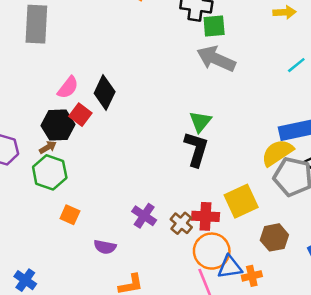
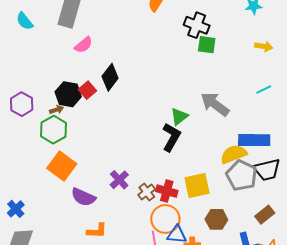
gray arrow: (216, 59) -> (215, 104), moved
pink semicircle: (68, 87) -> (84, 45), moved
orange square: (70, 215) -> (62, 166), size x1.8
purple semicircle: (105, 247) -> (83, 197), size x1.4

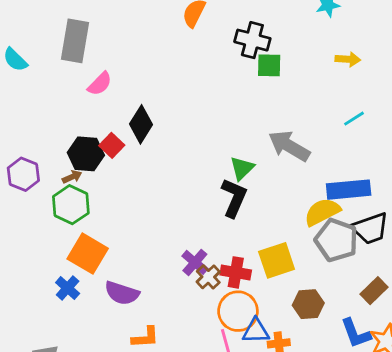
purple cross: (119, 180) -> (195, 262), moved
blue cross: (16, 209) -> (68, 288), moved

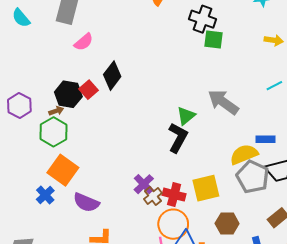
blue rectangle: (349, 190) -> (265, 139), size x0.6

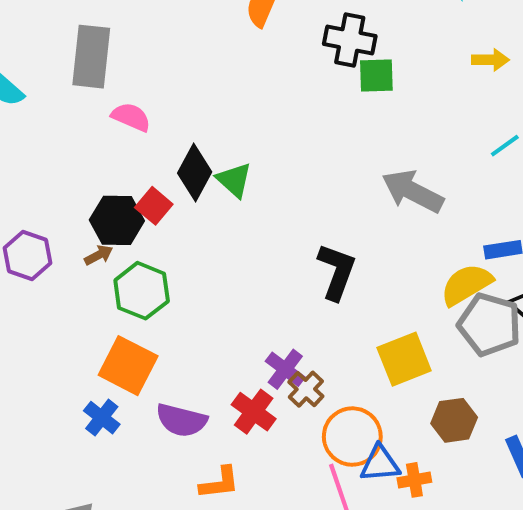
pink semicircle: (84, 42) -> (131, 117), turned -108
green triangle: (186, 116) -> (234, 180), moved, turned -30
green hexagon: (53, 132) -> (142, 291), moved
red cross: (174, 195) -> (254, 412), moved, turned 30

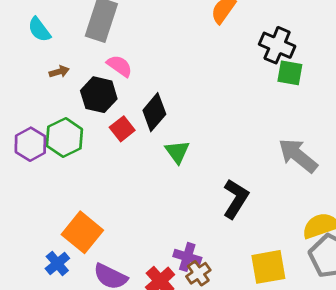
green triangle: (234, 180) -> (177, 152), moved
black hexagon: (117, 220) -> (99, 95), moved
brown arrow: (99, 255) -> (59, 72), moved
green hexagon: (142, 291) -> (64, 138), moved
purple cross: (285, 369) -> (187, 257), turned -32

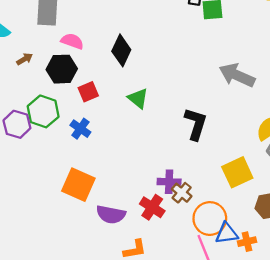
black diamond: (154, 112) -> (121, 50), moved
red square: (122, 129) -> (88, 92), turned 30
blue cross: (57, 263) -> (80, 129), moved

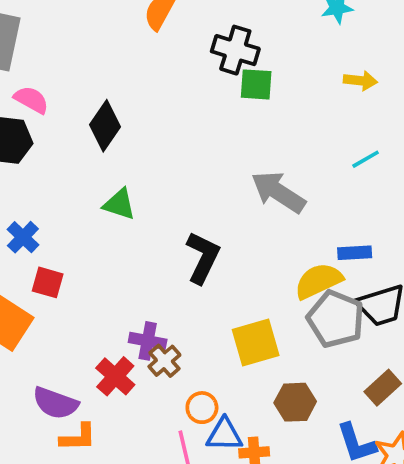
red square: (88, 92) -> (48, 282), moved, turned 30
green triangle: (138, 98) -> (119, 204), turned -30
purple semicircle: (111, 214) -> (55, 403), moved
orange circle: (210, 219) -> (202, 408), size x0.6

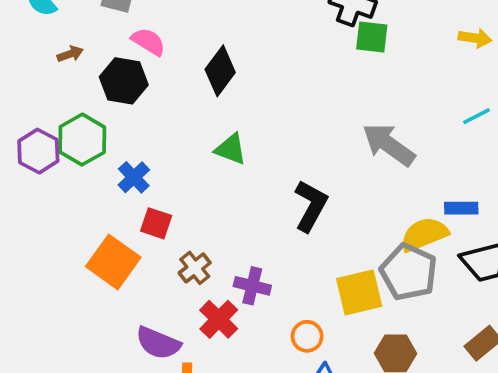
gray pentagon: (336, 319) -> (409, 272), moved
brown cross: (164, 361) -> (195, 268), moved
orange circle: (202, 408) -> (307, 336), moved

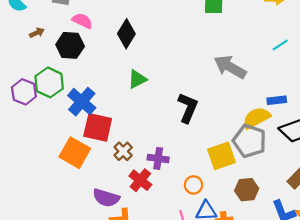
green triangle: (231, 149) -> (137, 79), turned -42
blue cross: (134, 177) -> (82, 102), size x1.5
red square: (156, 223) -> (98, 127), size x1.6

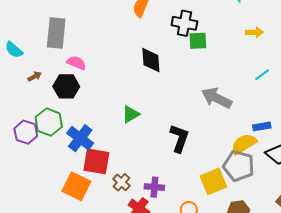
black diamond: (126, 34) -> (151, 60), moved, turned -32

